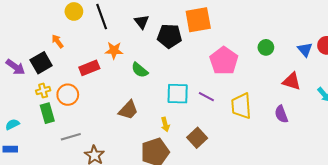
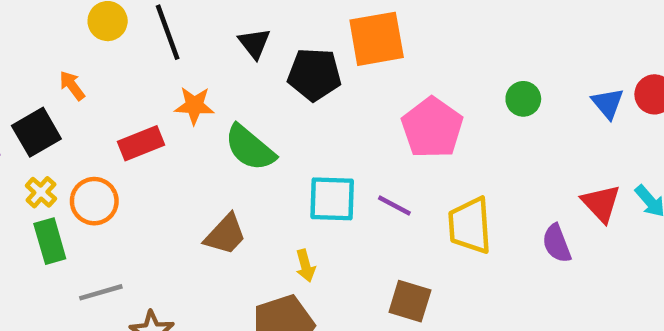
green semicircle: (140, 70) -> (250, 148), size x1.4
red triangle: (292, 81) -> (601, 203), moved, turned 30
yellow cross: (43, 91) -> (41, 192), turned -32
brown square: (197, 138) -> (410, 301), moved, turned -30

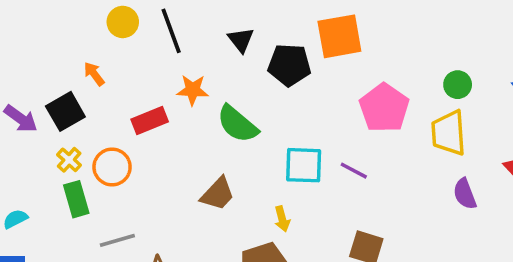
yellow trapezoid: (470, 226) -> (449, 133), moved
purple semicircle: (557, 243) -> (465, 194), moved

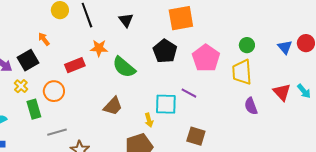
black pentagon: (289, 65) -> (165, 51), moved, turned 30
yellow cross: (69, 160) -> (21, 86), moved
cyan square: (304, 165) -> (166, 104), moved

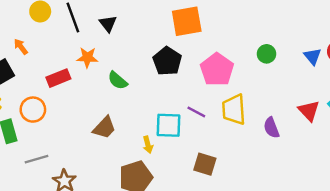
black triangle: (126, 20) -> (108, 24), moved
green semicircle: (124, 67) -> (118, 80), size x0.7
yellow trapezoid: (242, 72) -> (234, 110), moved

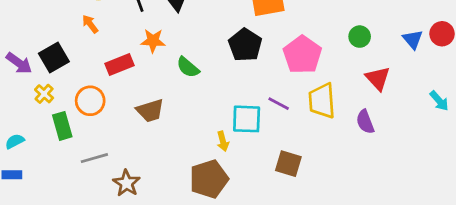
orange arrow: (21, 47) -> (90, 24), moved
red triangle: (309, 111) -> (378, 78), moved
brown trapezoid: (104, 128) -> (150, 111), moved, turned 30

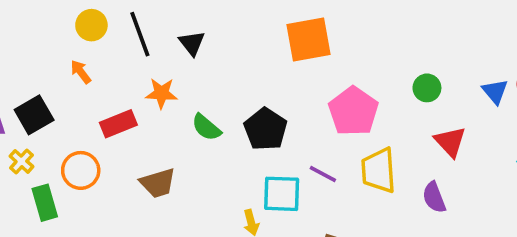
black pentagon: (245, 45) -> (265, 129), moved

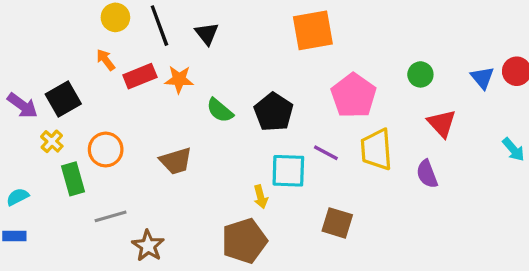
red rectangle: (118, 124) -> (140, 76), moved

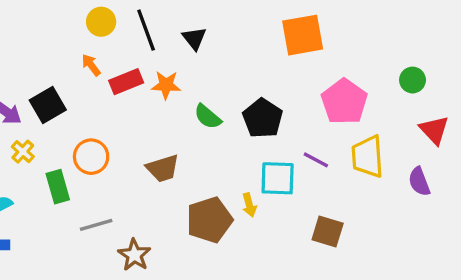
yellow cross: (52, 141) -> (23, 152), moved
brown pentagon: (244, 241) -> (209, 220), moved

